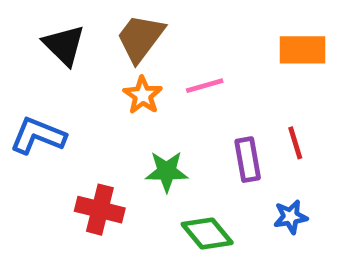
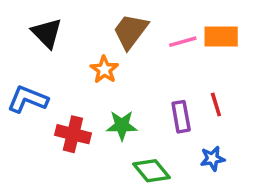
brown trapezoid: (140, 38) -> (130, 31), moved
pink line: (205, 86) -> (183, 42), moved
red cross: (100, 210) -> (73, 134), moved

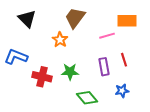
pink line: (183, 42) -> (107, 36), moved

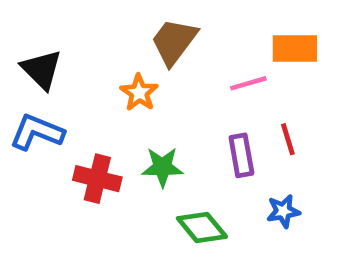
black triangle: (27, 19) -> (42, 69), moved

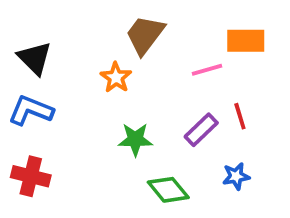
purple rectangle: (241, 155) -> (201, 130), turned 56
red cross: (97, 179) -> (31, 176), moved

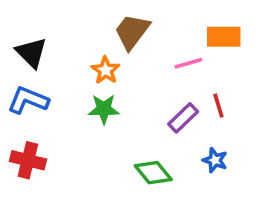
green star: (135, 139) -> (104, 109), moved
blue star: (236, 176) -> (215, 160), turned 30

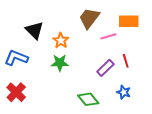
brown trapezoid: (132, 31) -> (89, 18), moved
black triangle: (31, 53) -> (34, 30), moved
red cross: (28, 160) -> (16, 92), turned 30

